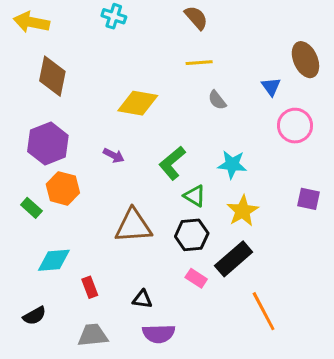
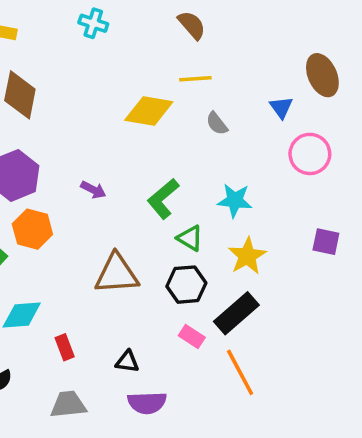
yellow diamond: (138, 103) -> (149, 111), moved
orange line: (264, 311) -> (240, 372), moved

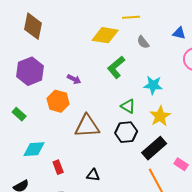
blue triangle: (281, 107) -> (179, 33), turned -40
green L-shape: (163, 199) -> (116, 67), moved
orange hexagon: (32, 229) -> (58, 101), moved
pink rectangle: (192, 337) -> (181, 164), moved

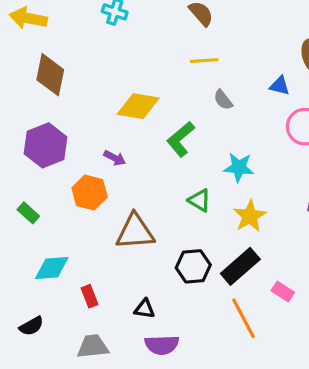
yellow diamond: (105, 35) -> (138, 106), moved
black hexagon: (126, 132) -> (193, 266), moved

